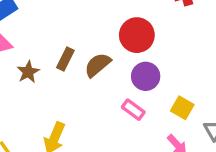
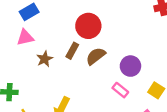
red circle: (137, 35) -> (88, 26), moved

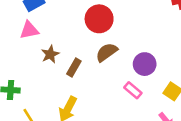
brown rectangle: (72, 51) -> (74, 68), moved

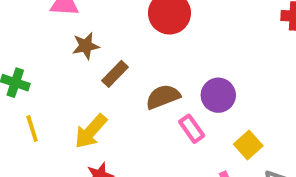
brown semicircle: (107, 52) -> (163, 97), moved

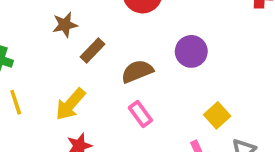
purple circle: (218, 95) -> (191, 51), moved
pink rectangle: (192, 129) -> (140, 114), moved

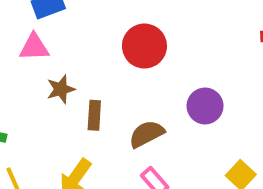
brown rectangle: (92, 51) -> (94, 115), turned -35

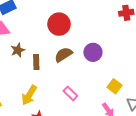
brown semicircle: (147, 134) -> (63, 55), moved

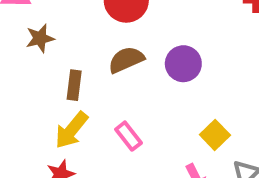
brown rectangle: (36, 62) -> (74, 85), moved
yellow arrow: (29, 95) -> (71, 130), moved

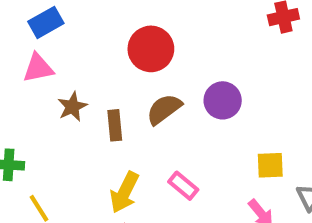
brown rectangle: (74, 85) -> (115, 125), moved
yellow square: (215, 135) -> (270, 165), turned -36

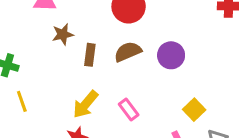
yellow square: (270, 165) -> (194, 110), turned 35

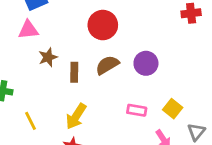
yellow line: (22, 101) -> (31, 121), moved
pink rectangle: (129, 110) -> (137, 110), moved, turned -36

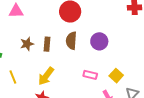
brown star: (48, 57) -> (27, 44), moved
brown semicircle: (107, 65) -> (71, 41), turned -60

